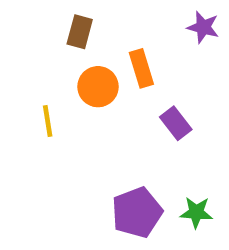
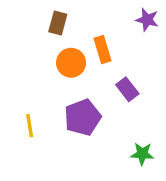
yellow line: (48, 121) -> (30, 126), moved
purple pentagon: (137, 212) -> (83, 117), moved

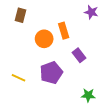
brown rectangle: (58, 23) -> (21, 15), moved
yellow line: (30, 126) -> (18, 78), turned -56

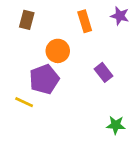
orange rectangle: (64, 31) -> (85, 21), moved
purple pentagon: (51, 73) -> (44, 79), moved

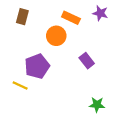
orange rectangle: (85, 21) -> (71, 18), turned -48
orange circle: (58, 51) -> (56, 36), moved

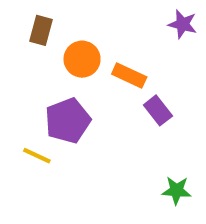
orange rectangle: (71, 18) -> (129, 76), moved
orange circle: (56, 36) -> (82, 59), moved

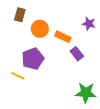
purple star: (183, 24) -> (89, 24), moved
green star: (176, 190) -> (86, 93), size x1.5

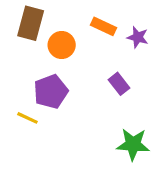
brown rectangle: (20, 15) -> (31, 23), size x1.5
orange rectangle: (63, 37) -> (104, 26), moved

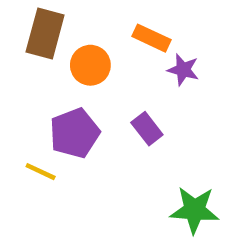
purple star: (138, 37) -> (183, 70), moved
purple rectangle: (119, 84) -> (147, 129), moved

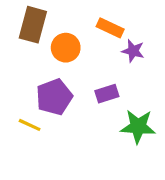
purple rectangle: (147, 129) -> (107, 94), turned -70
green star: (194, 210) -> (138, 127), moved

